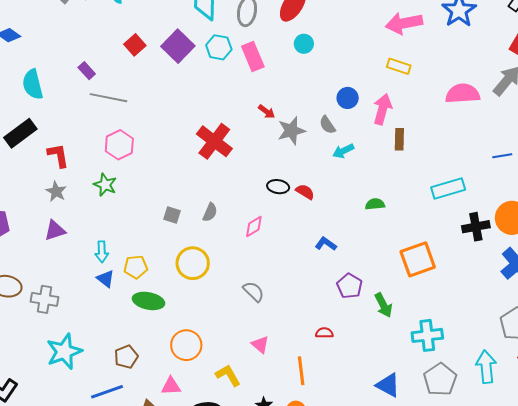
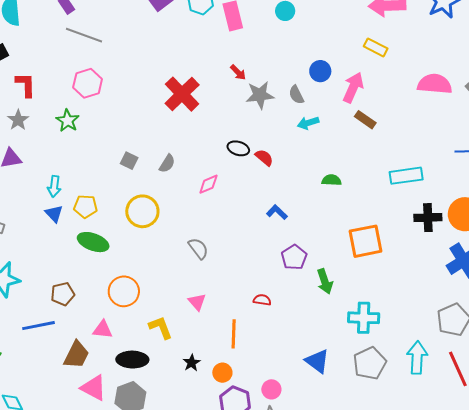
brown rectangle: (399, 139) -> (365, 120), turned -65

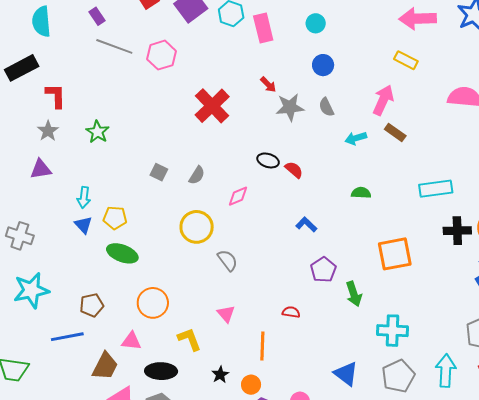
blue circle: (320, 71) -> (323, 65), moved
pink hexagon: (88, 83) -> (162, 55), moved
cyan arrow: (308, 123) -> (356, 138), moved
yellow circle: (142, 211) -> (197, 227), moved

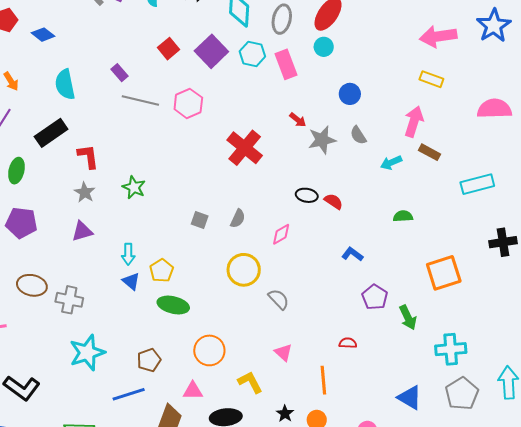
cyan circle: (316, 23) -> (324, 47), moved
cyan rectangle: (436, 189) -> (477, 184), moved
yellow pentagon: (115, 218) -> (162, 271), turned -30

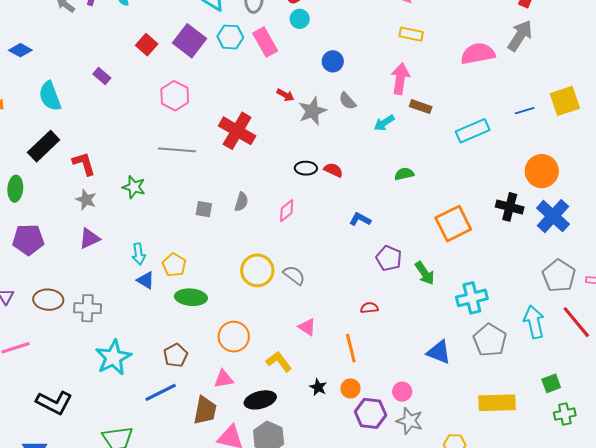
gray line: (140, 101) -> (177, 150), moved
black cross: (503, 242) -> (510, 207), moved, turned 32
yellow circle: (244, 270) -> (257, 270), moved

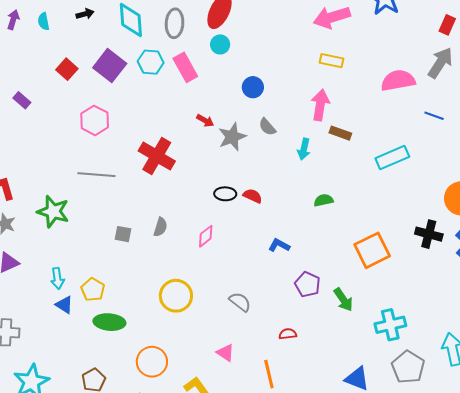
blue line: (525, 111) -> (434, 116), moved, turned 36
cyan arrow: (384, 123) -> (304, 149), turned -45
green star: (134, 187) -> (53, 211), size x1.4
gray semicircle: (294, 275) -> (240, 302), moved

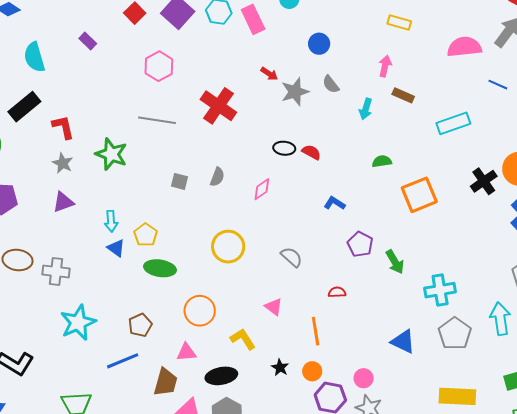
pink arrow: (320, 105) -> (385, 66), size x0.7
black cross: (429, 234) -> (484, 181), moved, turned 36
orange square: (372, 250) -> (419, 195), moved

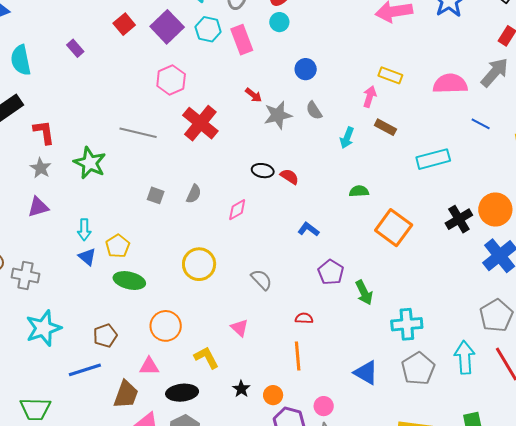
yellow rectangle: (399, 22) -> (390, 75), moved
pink hexagon: (159, 66) -> (171, 80), moved
orange square: (419, 195) -> (394, 228), turned -36
orange line: (316, 331) -> (298, 356), moved

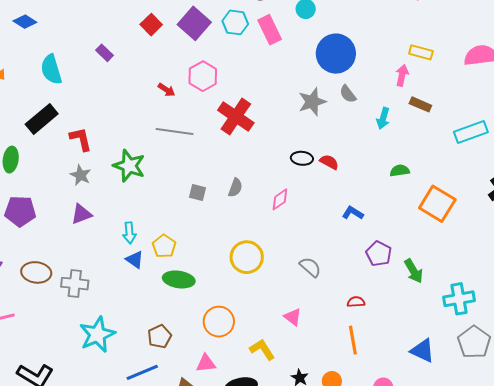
blue circle: (306, 69) -> (336, 54), size x1.8
red arrow: (254, 95) -> (166, 90), moved

